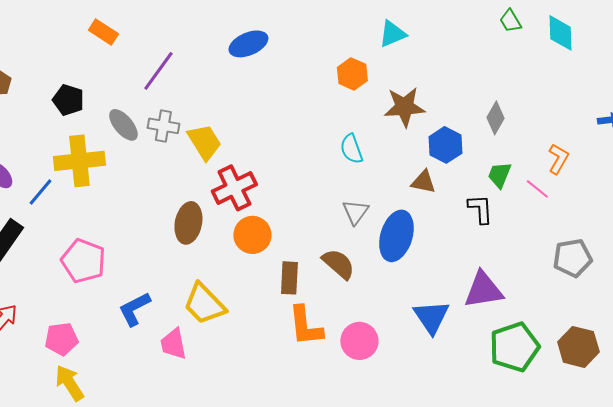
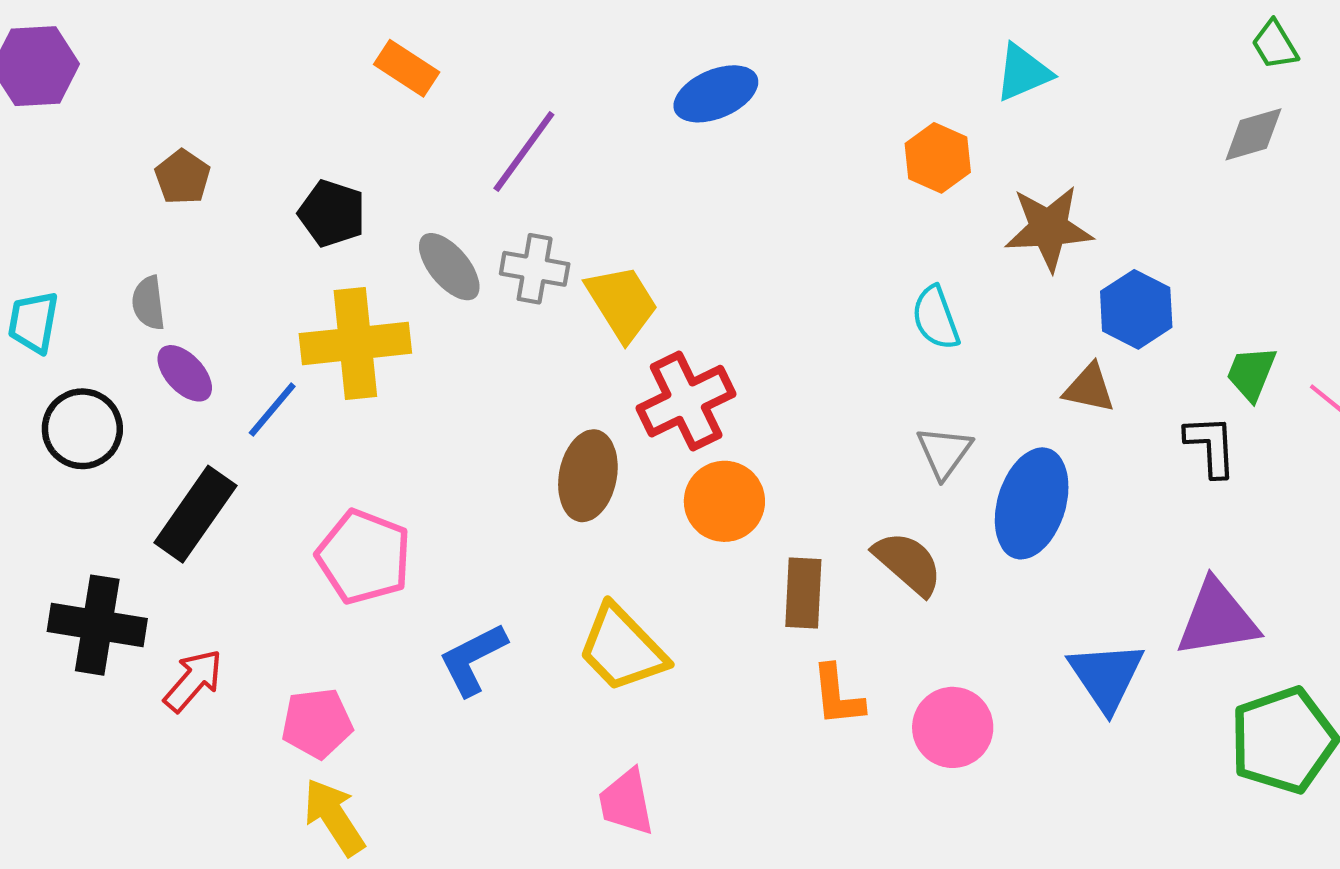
gray diamond: (495, 118) -> (1253, 134), moved, turned 44
orange L-shape: (305, 326) -> (837, 695), size x0.7
pink trapezoid: (173, 344) -> (626, 802), moved

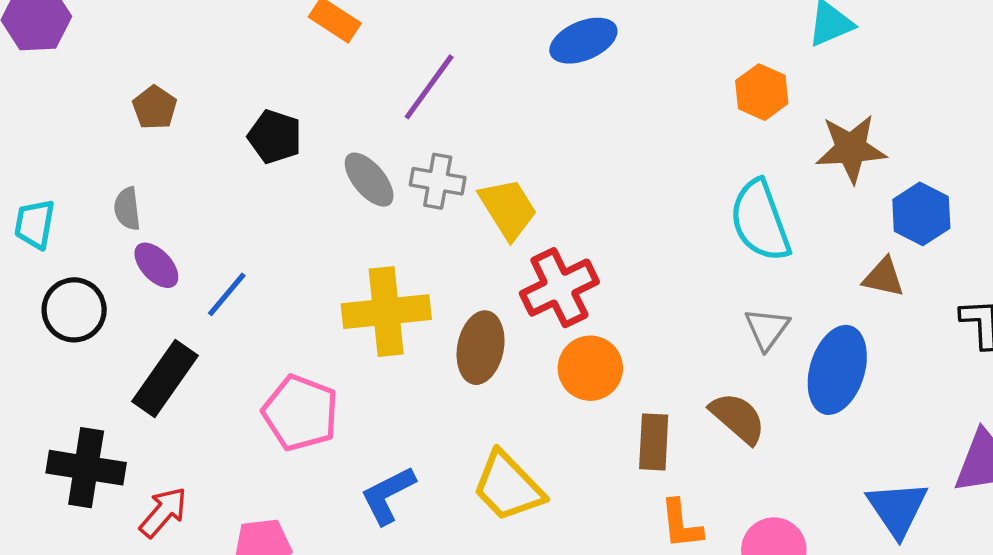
cyan semicircle: (936, 318) -> (760, 221), size x1.6
yellow cross: (355, 343) -> (386, 312), moved

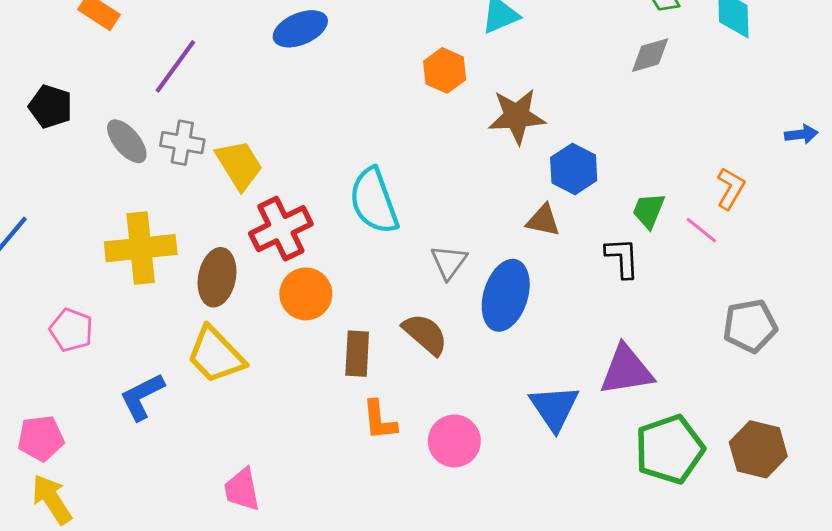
cyan semicircle: (760, 221) -> (374, 201), moved
pink pentagon: (300, 413) -> (71, 330), size x0.7
yellow trapezoid: (508, 487) -> (216, 355), moved

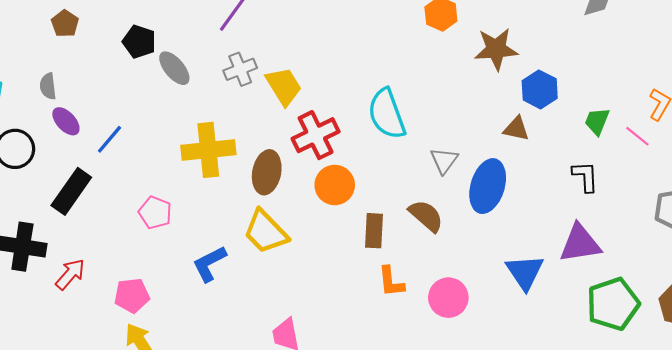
gray ellipse: (127, 141) -> (174, 68), moved
gray cross: (182, 143) -> (240, 69), turned -32
black L-shape: (622, 258) -> (585, 177), moved

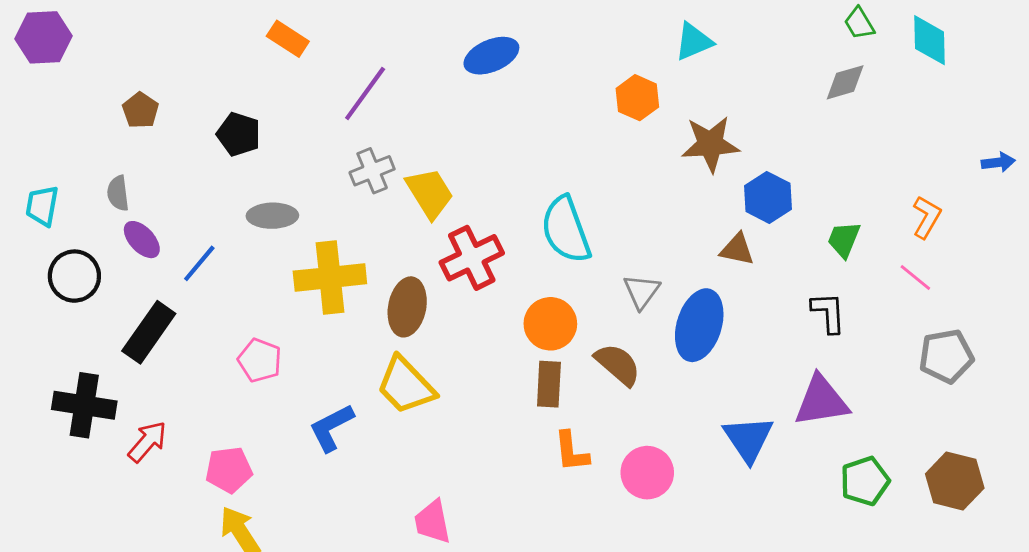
gray ellipse: (174, 68) -> (272, 216), moved, turned -51
pink line: (637, 136) -> (915, 277), moved
orange circle: (335, 185) -> (550, 324), moved
green pentagon: (613, 304) -> (865, 481), size x0.7

